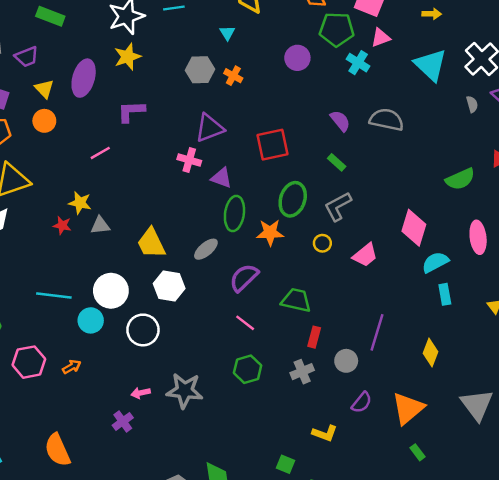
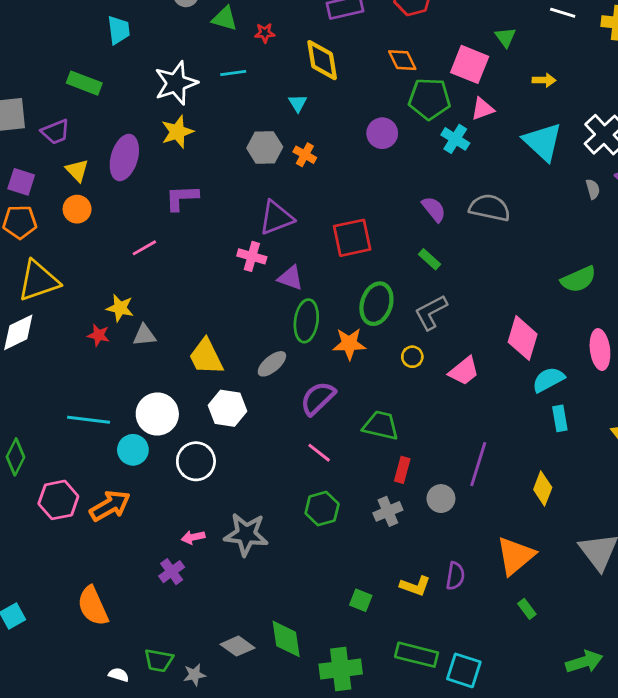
orange arrow: (72, 367) -> (110, 506), size x1.8
purple semicircle: (362, 402) -> (455, 576), moved, turned -30
green square: (286, 464) -> (361, 600), moved

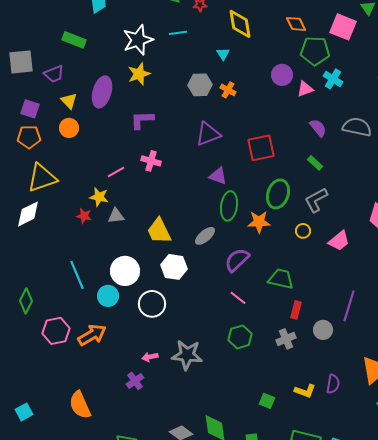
pink triangle: (482, 109) -> (305, 89), moved
pink line: (144, 248) -> (116, 172), moved
pink cross: (252, 256) -> (151, 161), moved
cyan line: (89, 420) -> (77, 275), turned 60

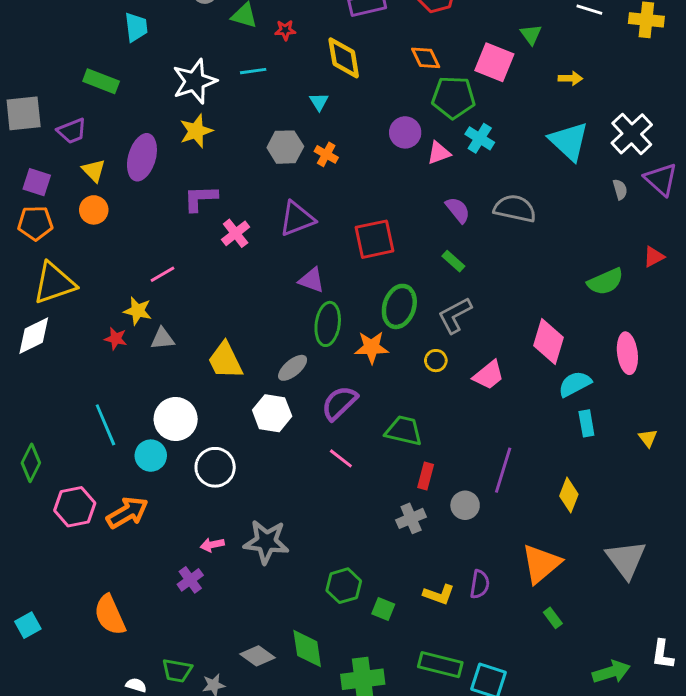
pink cross: (151, 161) -> (236, 233), moved, turned 36
white hexagon: (174, 267) -> (272, 413), moved
green hexagon: (240, 337) -> (344, 586), moved

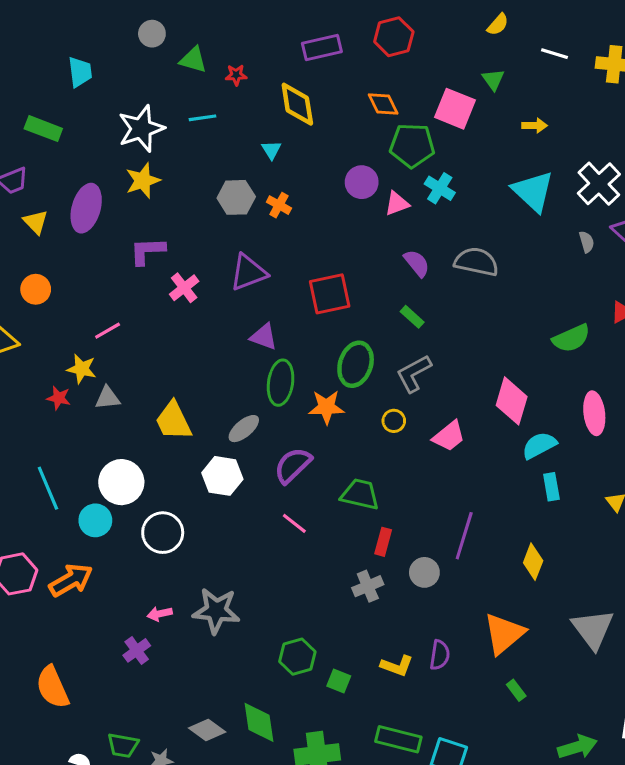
orange circle: (94, 210) -> (36, 289), moved

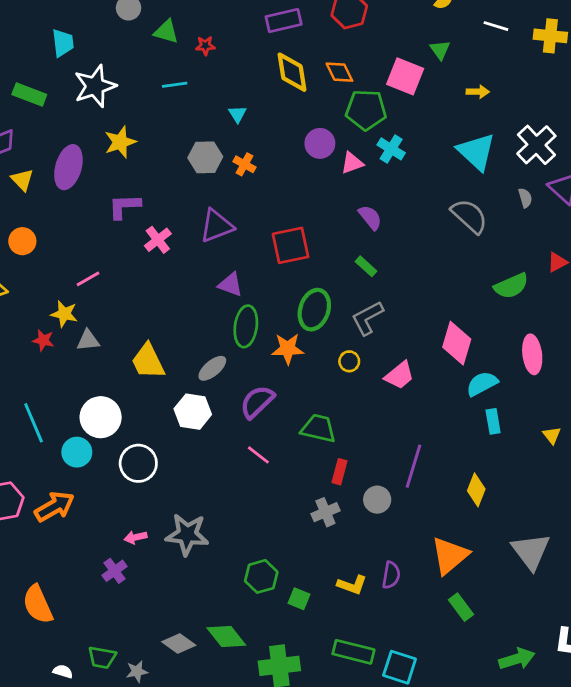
yellow diamond: (297, 104) -> (292, 72), moved
white star: (141, 129) -> (95, 86), moved
gray semicircle: (476, 262) -> (469, 216), moved, turned 30
green rectangle: (516, 690) -> (461, 607), size x1.4
green diamond: (259, 722) -> (226, 636), turned -30

